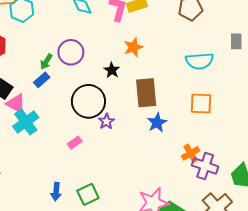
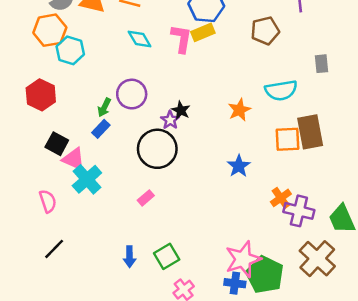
orange star: (133, 47) -> (239, 110), moved
brown rectangle: (146, 93) -> (310, 132), moved
purple star: (106, 121) -> (170, 120), moved

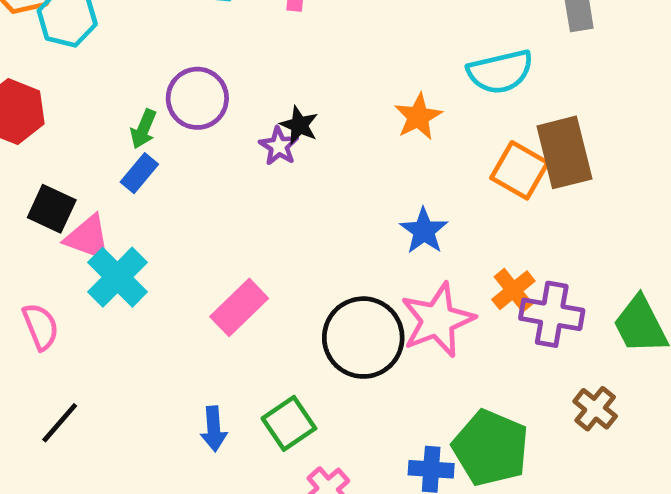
orange square: (288, 139) -> (519, 170), turned 36
black circle: (157, 149) -> (363, 338), moved
pink rectangle: (146, 198) -> (239, 307), size x1.6
pink star: (243, 259) -> (438, 320), moved
brown cross: (317, 259) -> (595, 409), size x0.6

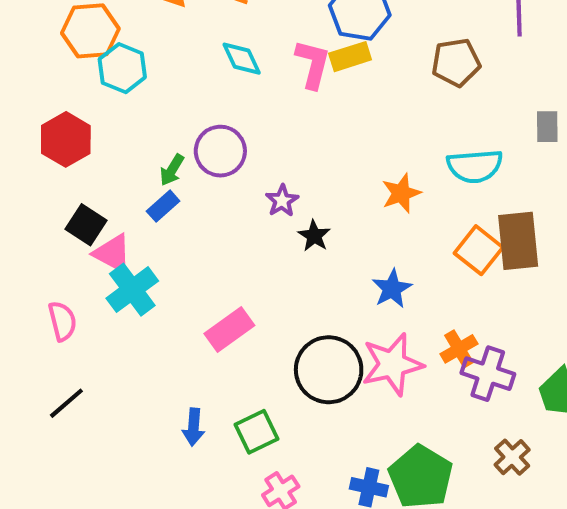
black star: (299, 125) -> (314, 236), moved

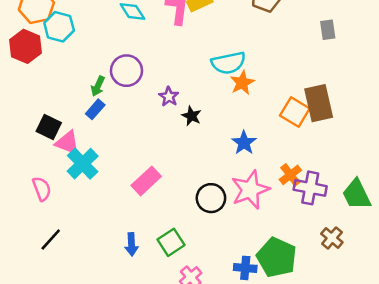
red hexagon: (66, 139) -> (26, 46), moved
cyan semicircle: (475, 166) -> (228, 63), moved
black circle: (329, 370) -> (211, 198), size x0.7

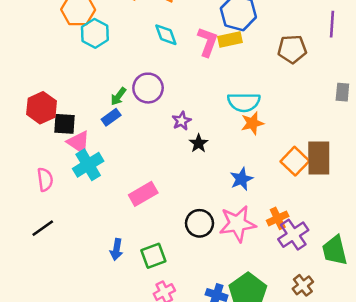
red hexagon: (26, 46) -> (42, 108), moved
black square: (49, 127) -> (64, 124), turned -35
purple cross: (310, 188) -> (293, 235), turned 32

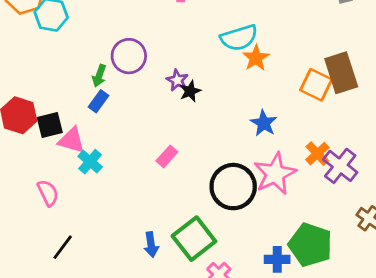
black star: (199, 143) -> (190, 91), moved, turned 30
cyan cross: (88, 165) -> (90, 162), size x0.7
pink rectangle: (143, 194) -> (167, 156), moved, size x0.7
black circle: (199, 223) -> (233, 187), size x1.4
green square: (153, 256) -> (194, 239), size x1.4

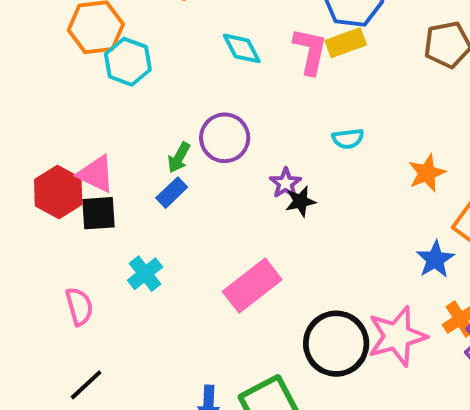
cyan semicircle: (239, 38) -> (348, 139), moved, size x0.6
orange star: (256, 58) -> (427, 173), moved
blue star: (264, 123) -> (435, 259), moved
pink triangle: (72, 140) -> (96, 174), moved
pink rectangle: (167, 156) -> (252, 286), size x1.8

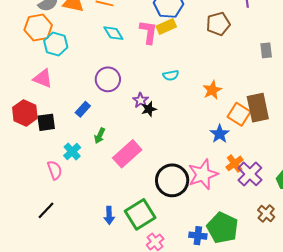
green arrow: (179, 158) -> (100, 136), moved
pink triangle: (96, 174) -> (43, 78), moved
pink semicircle: (79, 306) -> (55, 170), moved

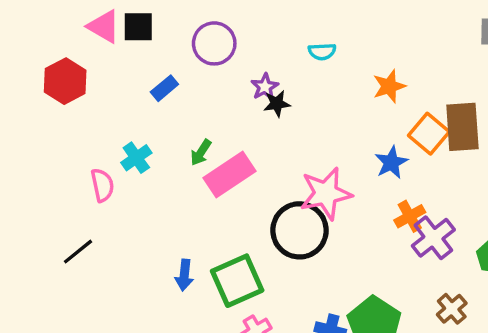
black square: (46, 122) -> (138, 27), moved
green arrow: (100, 136) -> (201, 152), moved
pink star: (203, 174) -> (326, 193), moved

